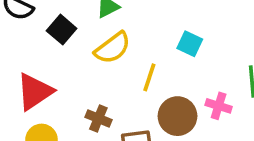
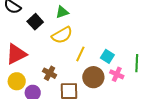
cyan square: (190, 44) -> (107, 56), moved

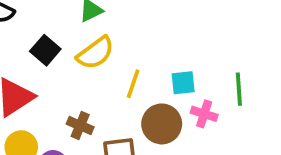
black square: (35, 22) -> (45, 50), moved
cyan square: (107, 56) -> (183, 83), turned -32

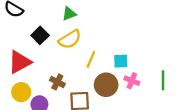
green line: (239, 89) -> (163, 80), moved

